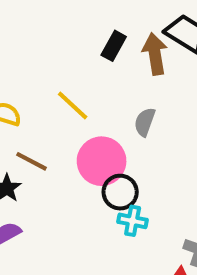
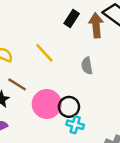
gray semicircle: (145, 122) -> (87, 66), turned -35
pink circle: (102, 161) -> (47, 104), moved

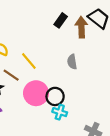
yellow line: (44, 53) -> (29, 61), moved

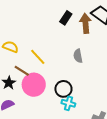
pink circle: (36, 93) -> (34, 85), moved

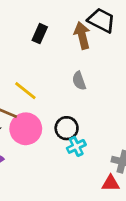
black rectangle: (66, 18) -> (40, 34), moved
cyan cross: (68, 103) -> (76, 146), turned -32

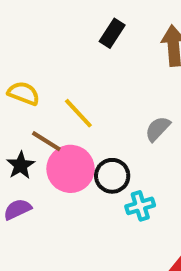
gray semicircle: (79, 81) -> (158, 129), moved, turned 54
black circle: (67, 128) -> (112, 176), moved

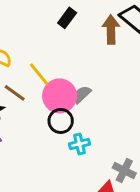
gray semicircle: (158, 129) -> (82, 94), moved
pink circle: (71, 169) -> (60, 96), moved

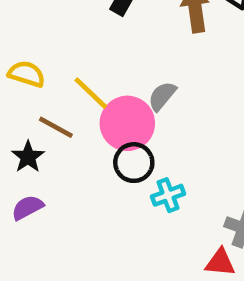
gray semicircle: (82, 94) -> (162, 96), moved

